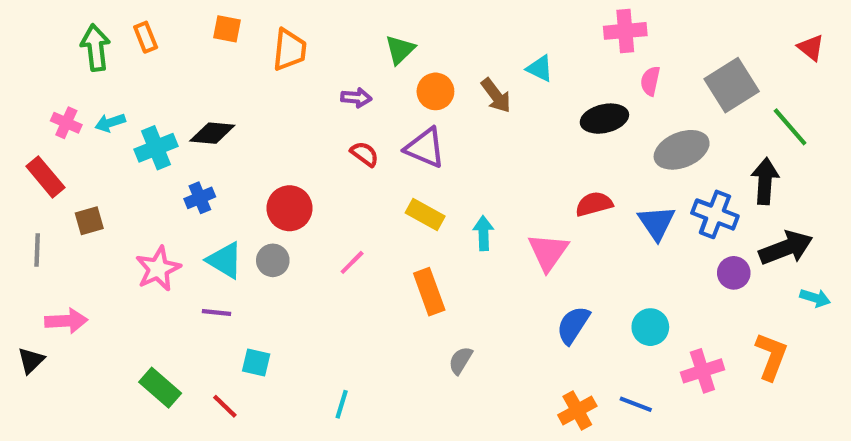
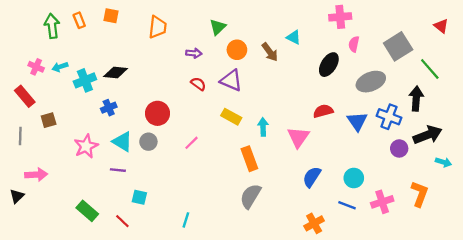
orange square: (227, 29) -> (111, 16), moved
black ellipse: (604, 119) -> (329, 65), turned -45
orange rectangle: (429, 292) -> (249, 159), moved
gray semicircle: (461, 360) -> (251, 196), size x1.6
blue line: (636, 404) -> (347, 205), moved

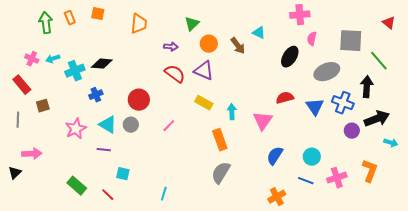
gray square: (398, 46) -> (351, 41), turned 35
red semicircle: (198, 84) -> (175, 74), size x1.5

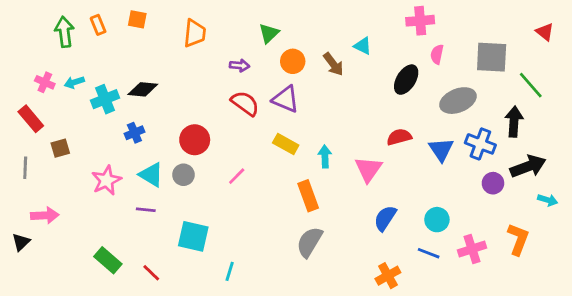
cyan square: (123, 174) -> (193, 236), moved, size x1.6

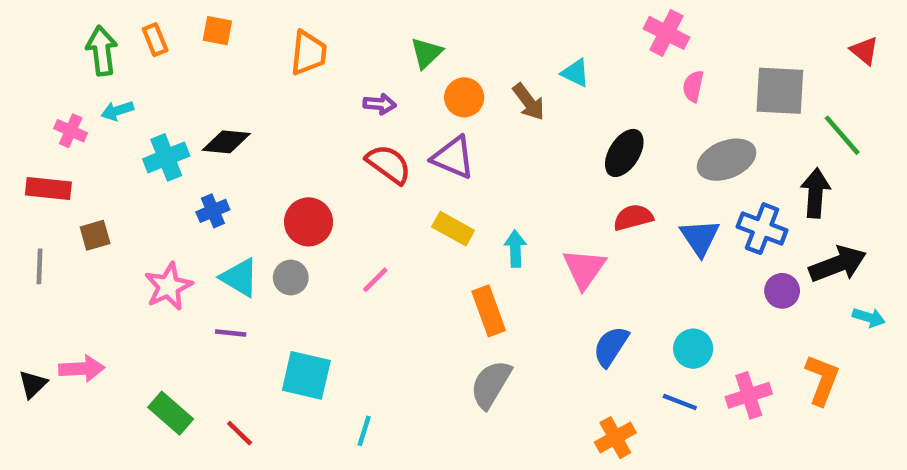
pink cross: (420, 21) -> (666, 33), turned 32
black ellipse: (406, 80) -> (624, 153), moved
cyan arrow: (74, 82) -> (117, 111), moved
red rectangle: (31, 119) -> (48, 189), turned -44
pink arrow: (45, 215) -> (82, 369), moved

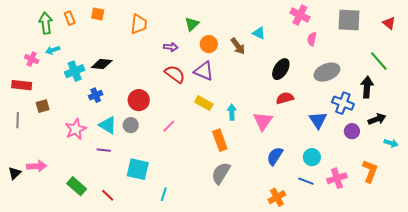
gray square: (780, 91) -> (349, 20), moved
blue triangle: (700, 237) -> (318, 120), moved
black arrow: (838, 264) -> (377, 119), size x0.7

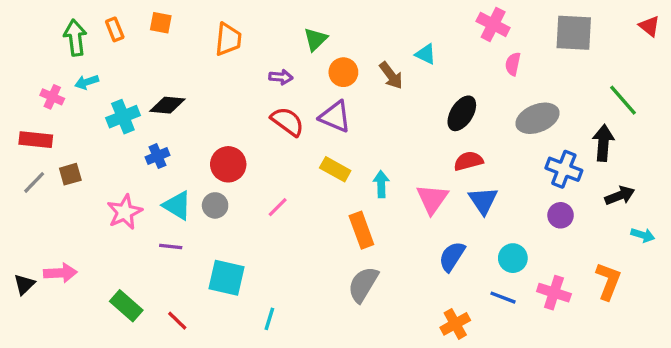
red triangle: (389, 23) -> (649, 26), moved
gray line: (18, 120) -> (34, 182), moved, turned 42
blue triangle: (318, 120) -> (483, 201), moved
purple circle: (352, 131) -> (561, 215), moved
pink cross: (337, 178) -> (554, 293), turned 36

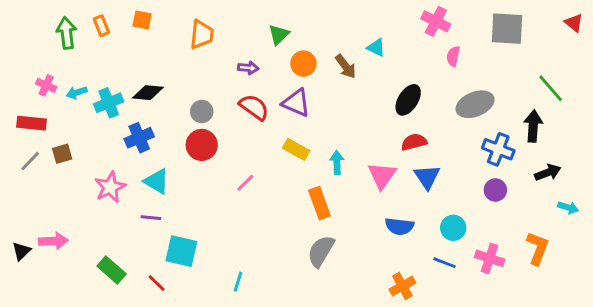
cyan arrow: (87, 82) -> (77, 93), moved
blue cross: (157, 156) -> (139, 138), size x1.4
gray circle: (215, 205) -> (202, 111), moved
blue semicircle: (452, 256) -> (399, 226), turned -116
cyan square: (227, 278) -> (181, 251), moved

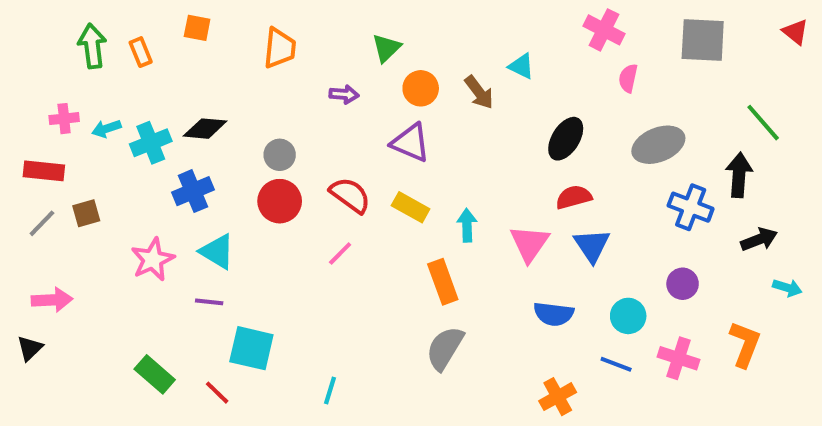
orange rectangle: (101, 26) -> (141, 52), moved
pink cross: (46, 85) -> (64, 119), turned -30
red semicircle: (254, 107) -> (350, 195), moved
purple circle: (495, 190) -> (683, 284), moved
pink arrow: (53, 241) -> (52, 300), moved

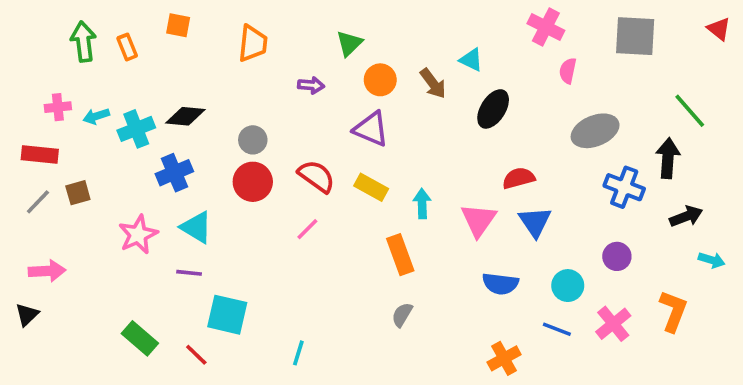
black ellipse: (566, 139) -> (493, 109), moved
gray semicircle: (445, 348) -> (402, 315), size x0.6
pink cross: (679, 358) -> (613, 324), turned 33

